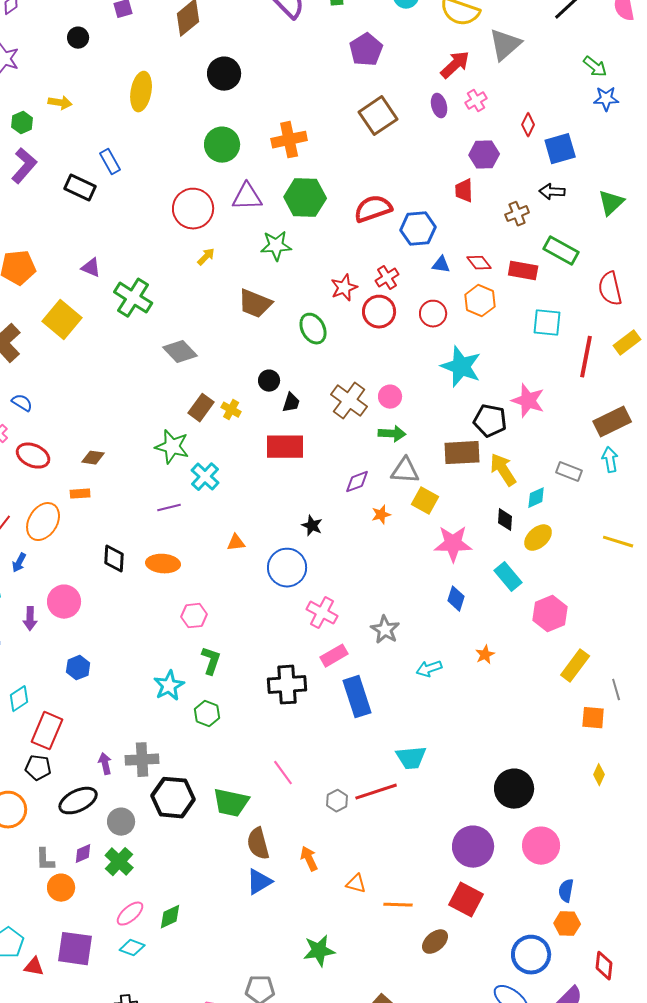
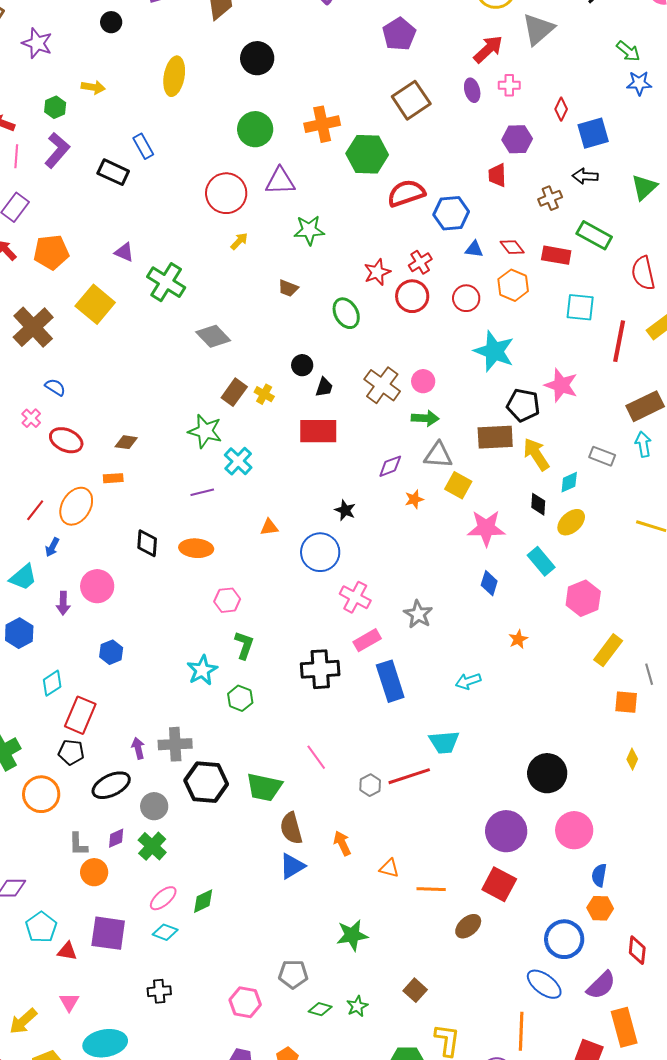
pink cross: (476, 101) -> (509, 85), turned 30
green hexagon: (305, 198) -> (367, 154), moved
brown trapezoid: (255, 304) -> (288, 288), size x0.6
cyan arrow: (429, 669) -> (468, 681), moved

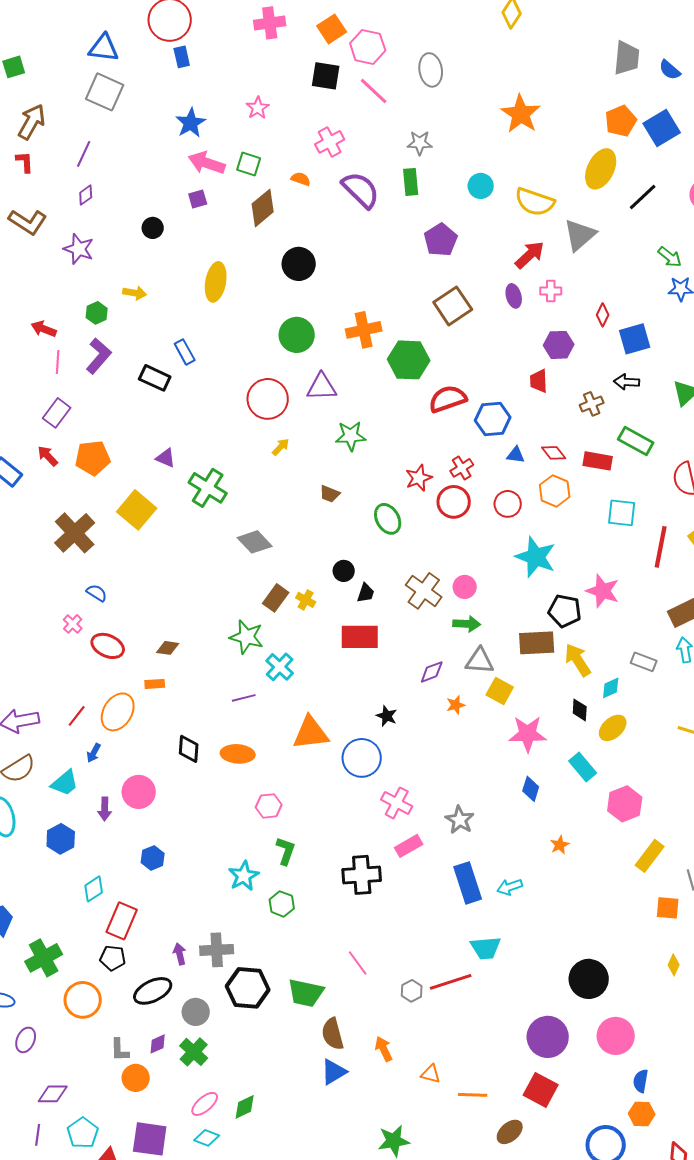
orange triangle: (269, 527) -> (311, 733), size x2.0
blue rectangle: (390, 681) -> (468, 883), moved

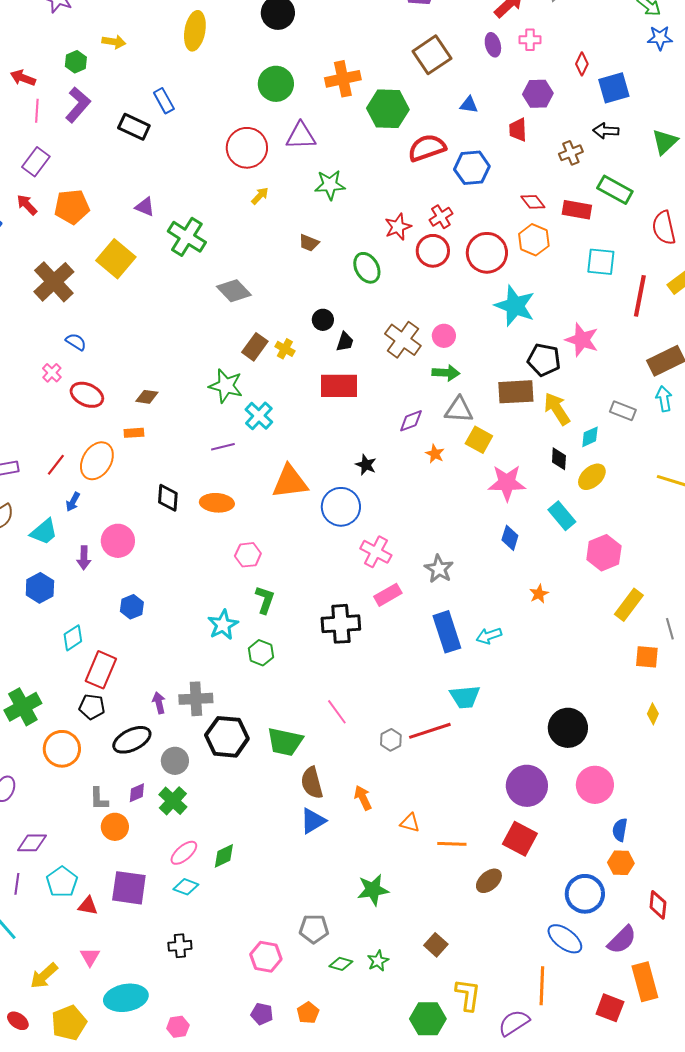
blue triangle: (516, 455) -> (469, 105), moved
red circle: (508, 504) -> (487, 253), size x1.5
orange star: (456, 705) -> (435, 454), turned -30

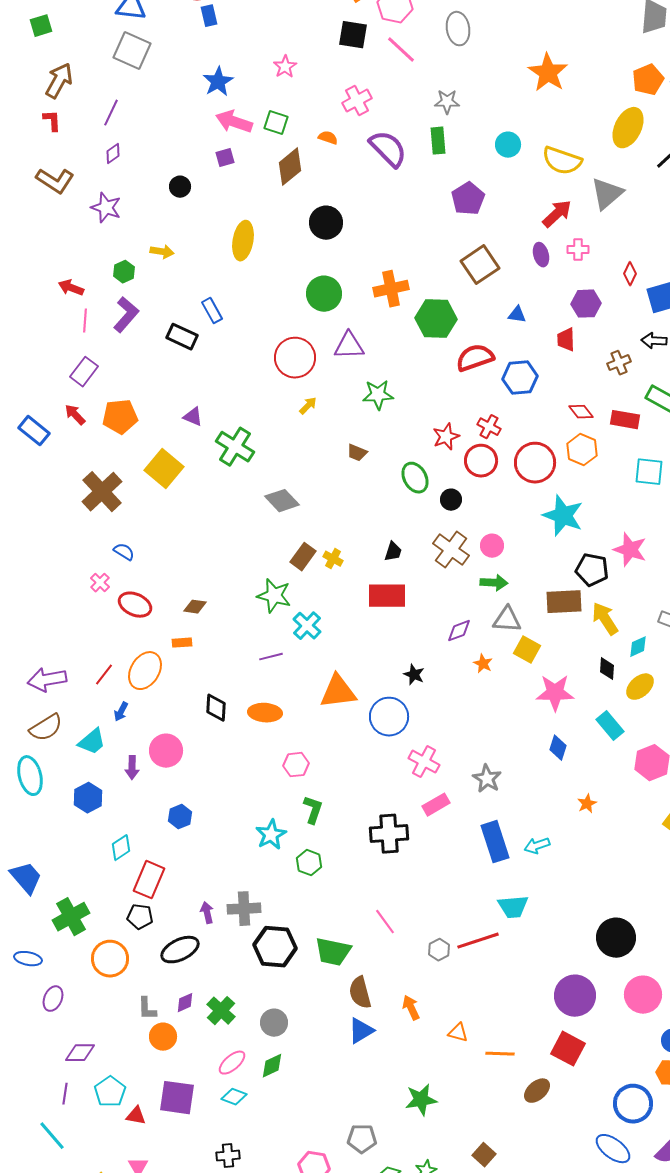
red cross: (441, 217) -> (489, 427), turned -30
black circle: (323, 320) -> (451, 500), moved
gray circle: (175, 761) -> (274, 1023), moved

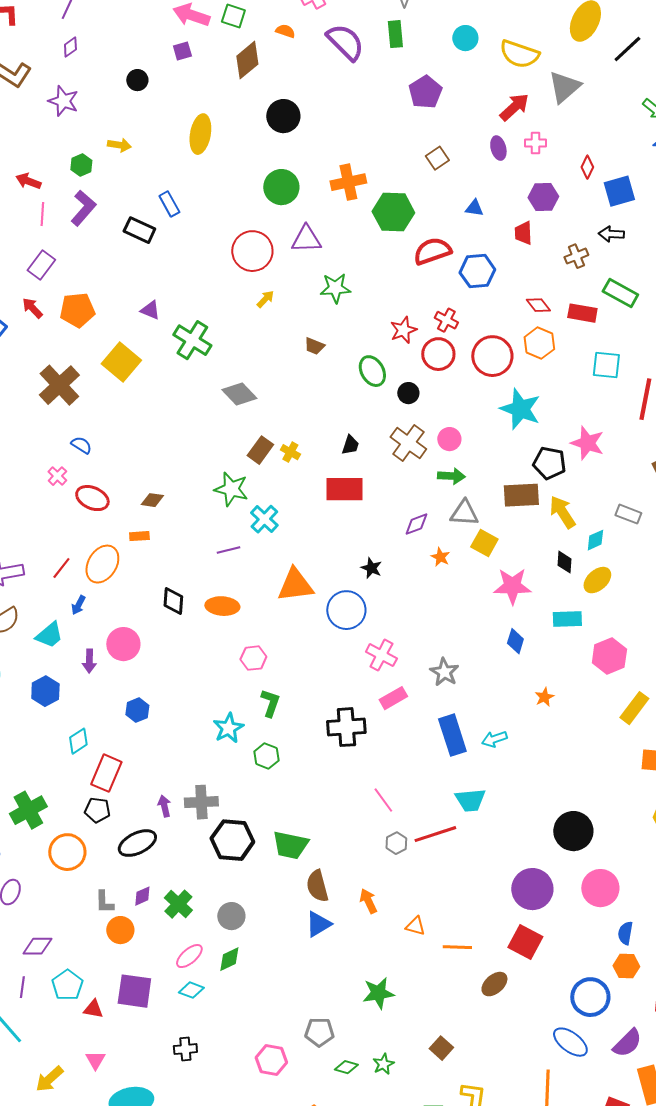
brown square: (480, 265) -> (437, 158), size x0.6
cyan rectangle: (610, 726) -> (567, 619), turned -52
pink line: (385, 922) -> (383, 800), moved

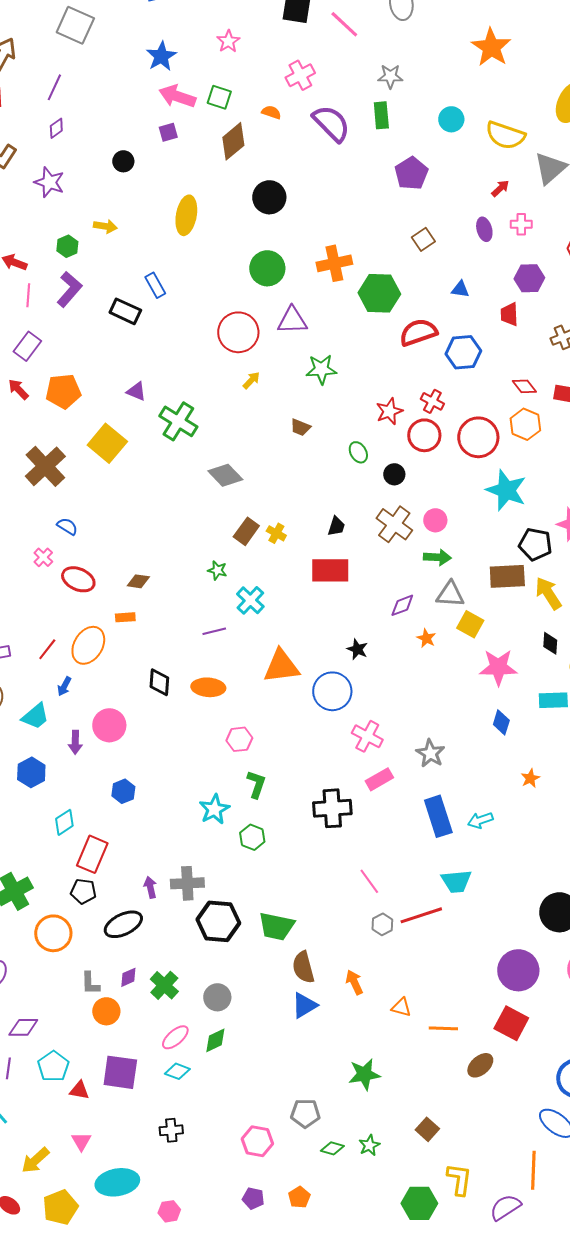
red arrow: (514, 107) -> (500, 188), size x0.6
green ellipse: (372, 371) -> (358, 452), size x0.7
green star: (231, 489) -> (217, 570), size x0.6

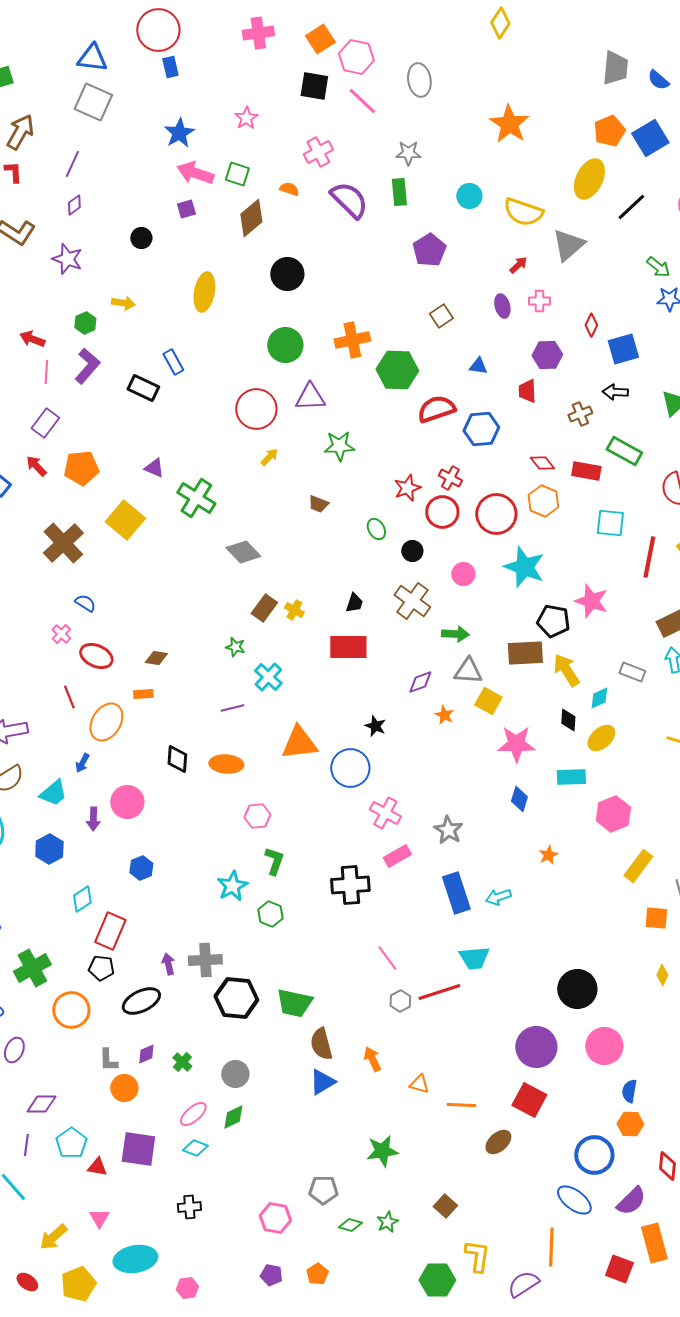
pink circle: (435, 520) -> (463, 574), moved
red line: (47, 649) -> (69, 697), moved, turned -60
green cross: (164, 985) -> (182, 1062), size x0.7

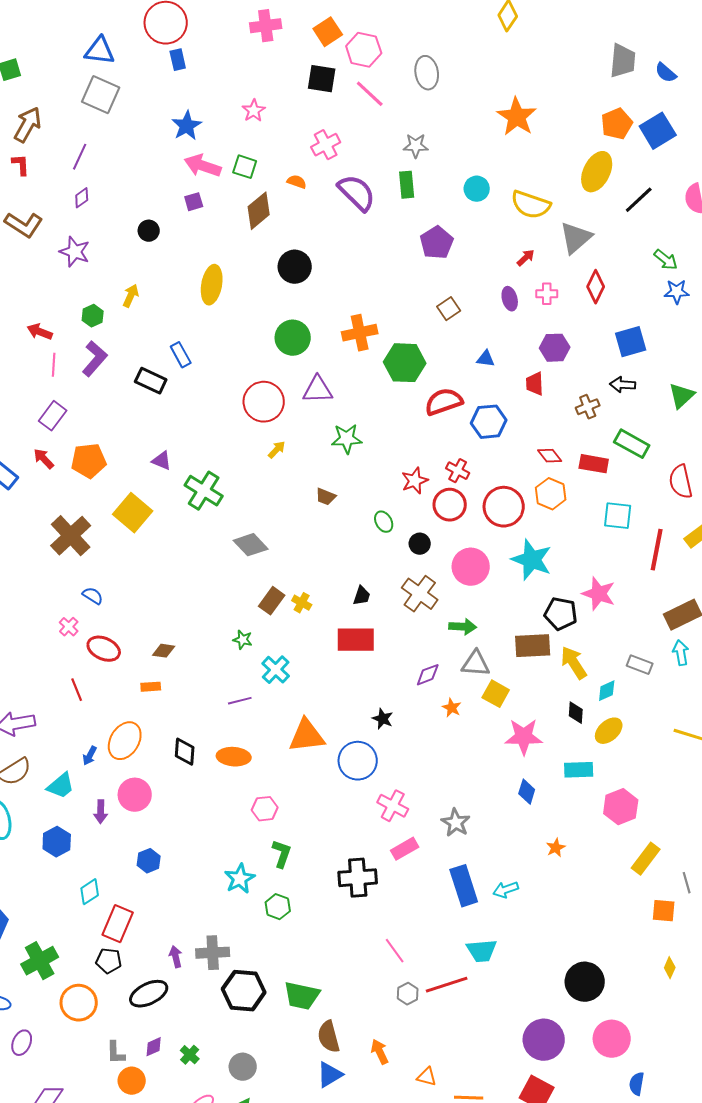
yellow arrow: (123, 303) -> (131, 296), turned -75
red diamond: (591, 325) -> (596, 287), moved, size x1.4
pink circle: (463, 574) -> (471, 567), size x1.6
orange ellipse: (106, 722) -> (125, 741), moved

